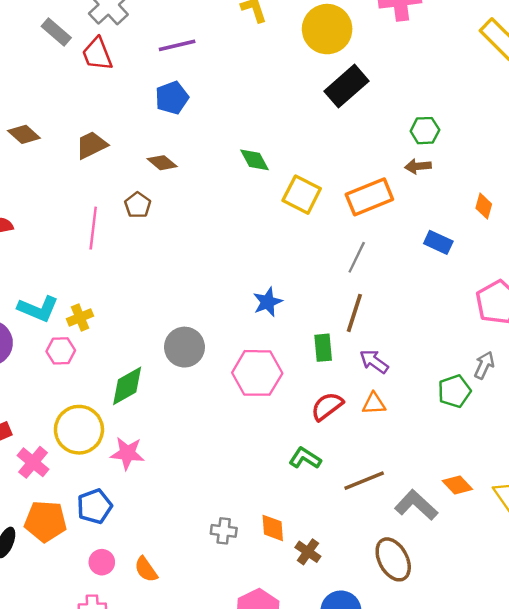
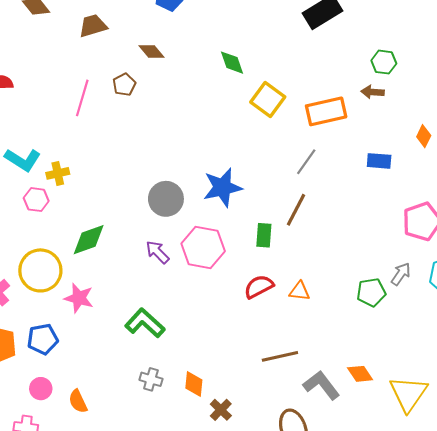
blue rectangle: (438, 242) -> (379, 161), turned -30
blue star: (268, 302) -> (222, 187), size x1.5
gray circle: (184, 347) -> (166, 199), moved
purple arrow: (374, 361) -> (157, 252), moved
green L-shape: (305, 458) -> (145, 323), moved, size x1.4

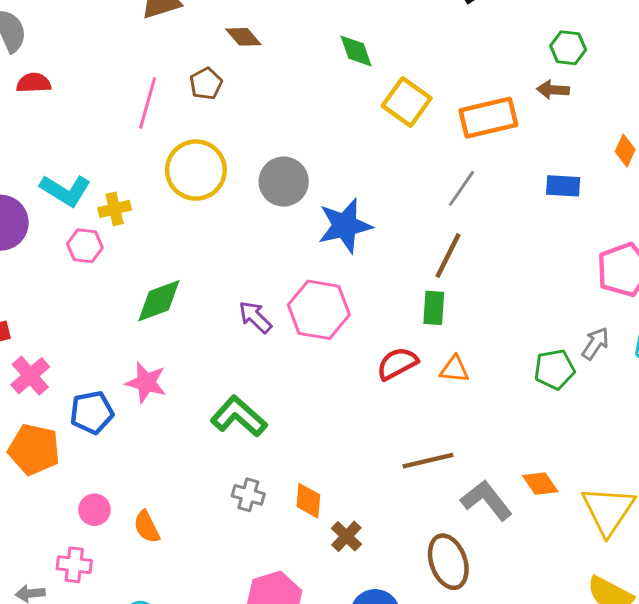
gray circle: (166, 199) -> (284, 182), moved
green rectangle: (264, 235) -> (434, 308), moved
yellow circle: (40, 270) -> (196, 170), moved
blue pentagon: (43, 339) -> (92, 412), moved

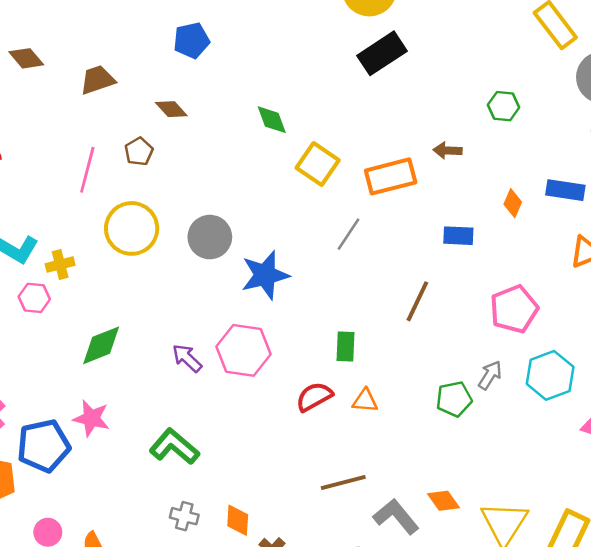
green hexagon: (568, 48) -> (504, 106), moved
gray line: (461, 188) -> (349, 234), moved
brown line: (448, 256) -> (417, 301), moved
blue pentagon: (92, 412) -> (44, 446), size x1.4

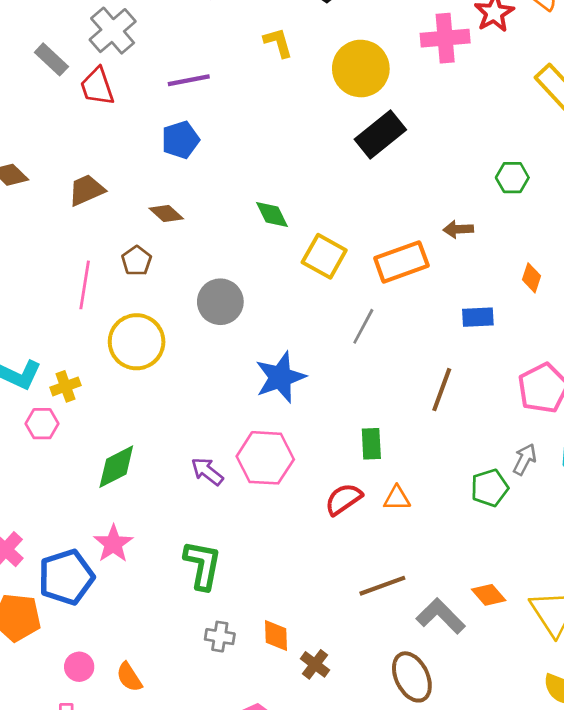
gray circle: (210, 237) -> (220, 302), moved
pink star: (91, 418) -> (113, 544), turned 30
green L-shape: (174, 447) -> (203, 565), turned 66

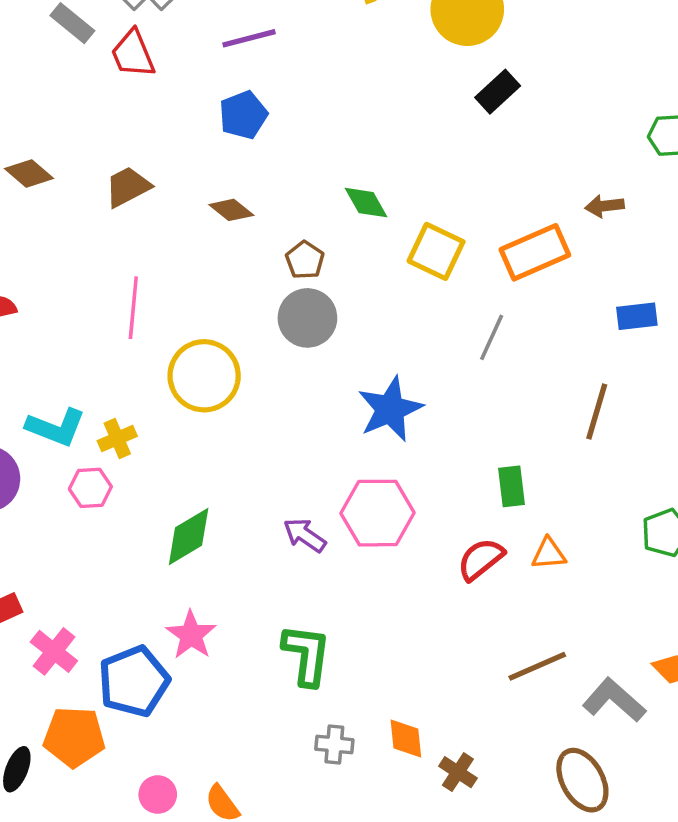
black rectangle: (380, 134) -> (498, 92), size x0.7
brown pentagon: (137, 261) -> (305, 260), moved

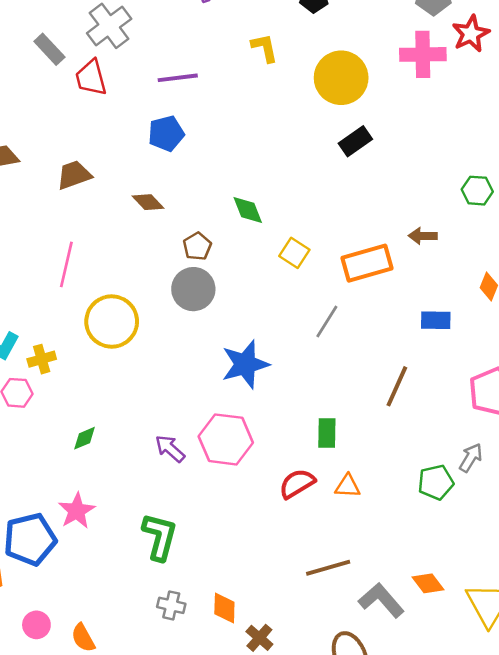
yellow square: (436, 251) -> (294, 253), size x0.7
green diamond: (189, 537) -> (84, 438), size x0.6

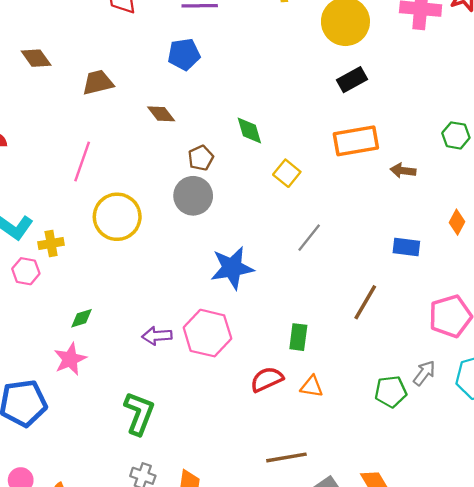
orange rectangle: (367, 263) -> (356, 141), moved
purple arrow: (170, 449) -> (157, 336), turned -52
pink star: (77, 511) -> (70, 359), moved

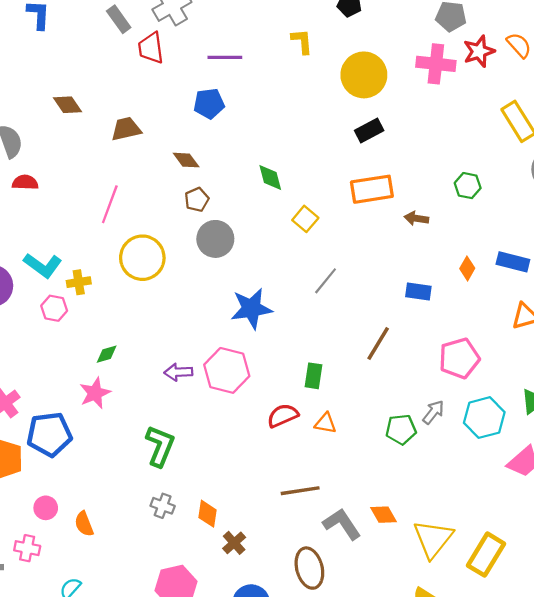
brown pentagon: (201, 158) -> (197, 200), moved

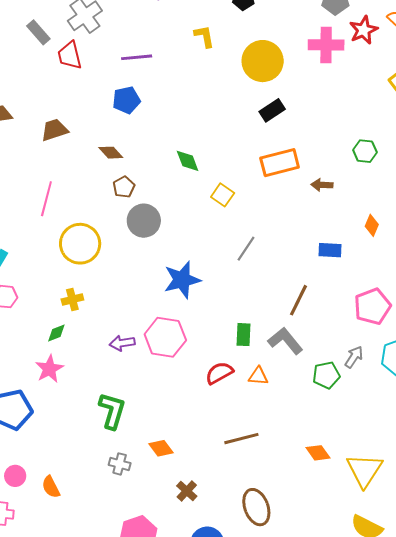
yellow cross: (79, 282) -> (72, 300), moved
orange diamond: (208, 514) -> (161, 448), moved, turned -40
gray L-shape: (342, 524) -> (285, 341), moved

